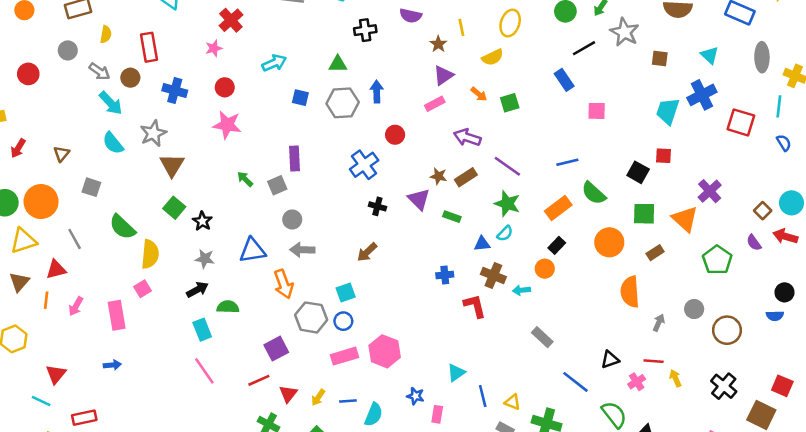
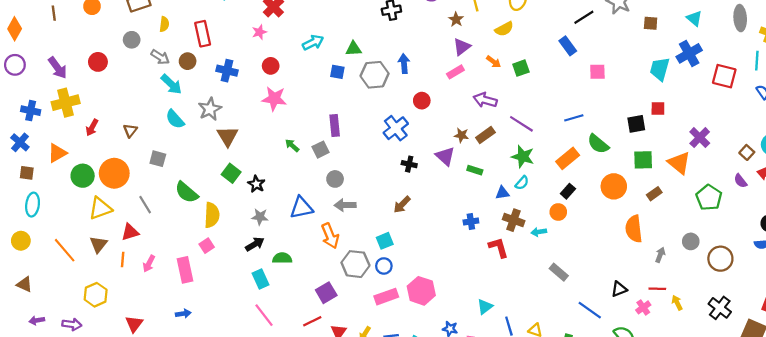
green triangle: (338, 64) -> (354, 49), moved
black square: (638, 172) -> (636, 124), turned -36

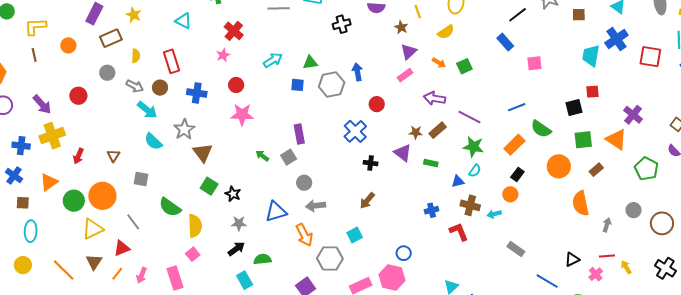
orange line: (123, 260) -> (117, 274), turned 40
blue circle: (384, 266) -> (404, 253), moved

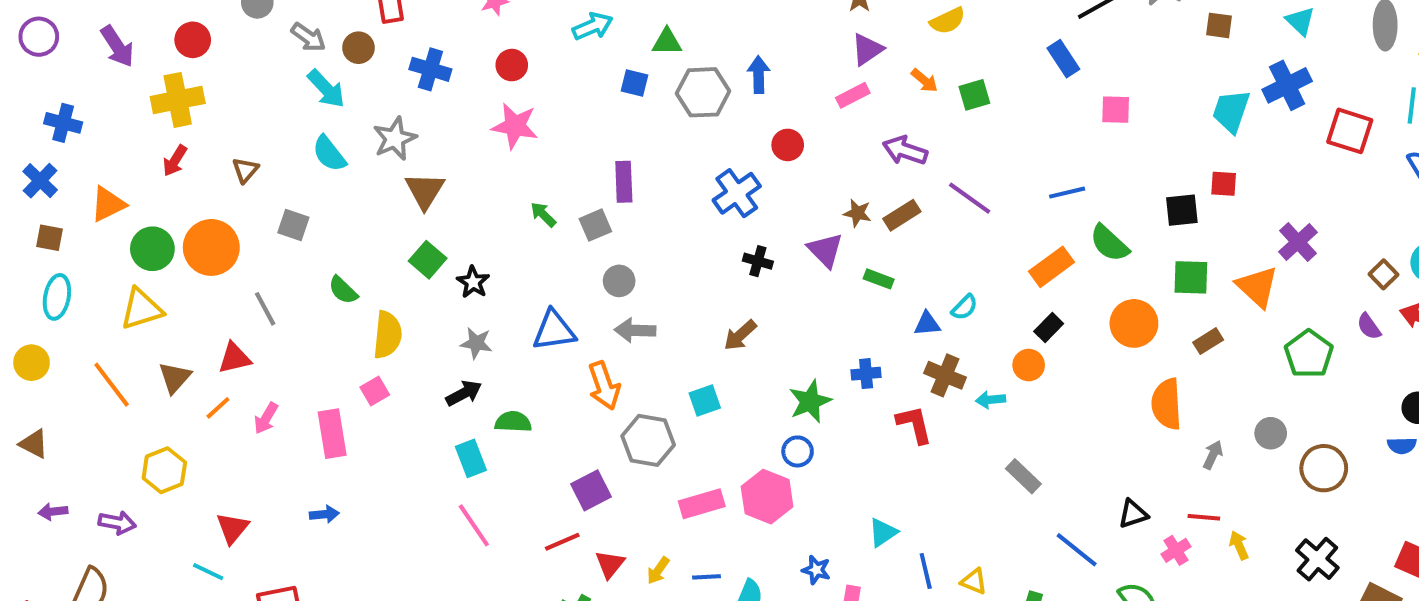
yellow cross: (52, 136) -> (178, 100), moved
green star: (473, 147) -> (810, 401), moved, turned 30
green semicircle: (170, 207) -> (343, 290), size x0.7
yellow triangle: (93, 229) -> (141, 309), moved

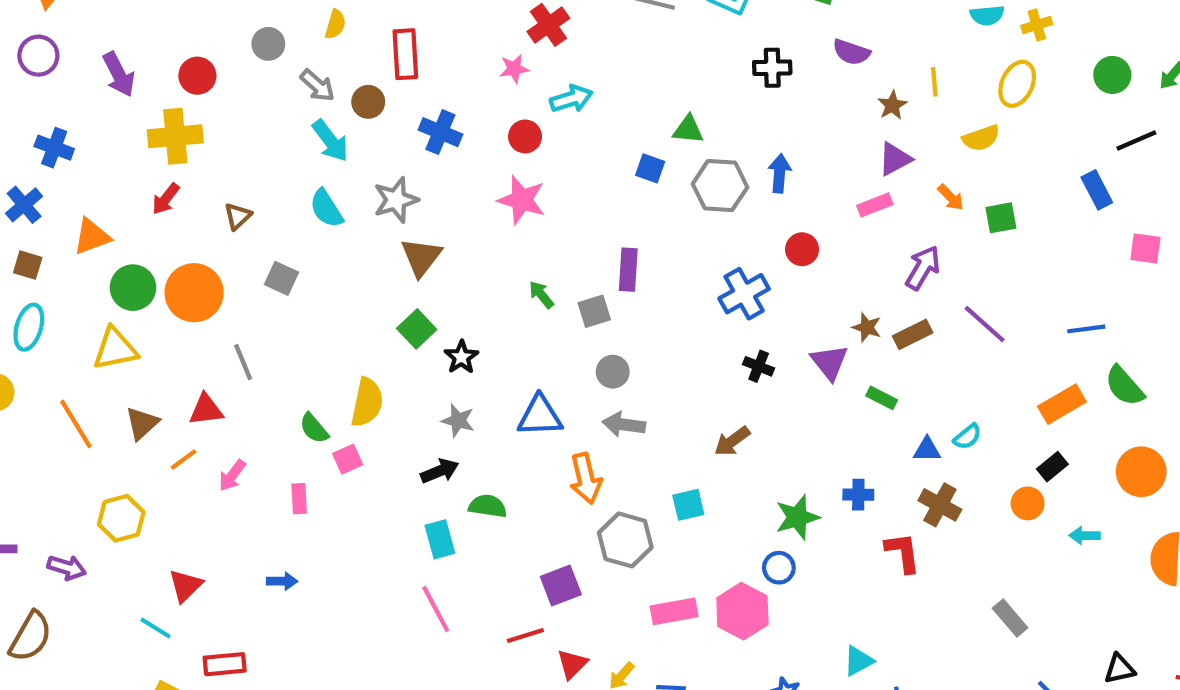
cyan arrow: (593, 26) -> (571, 99), moved
purple arrow: (905, 150) -> (923, 268), turned 96
green semicircle: (343, 290) -> (314, 428), moved
cyan arrow: (991, 400) -> (1084, 536), moved
pink rectangle: (332, 434) -> (299, 499), size x0.6

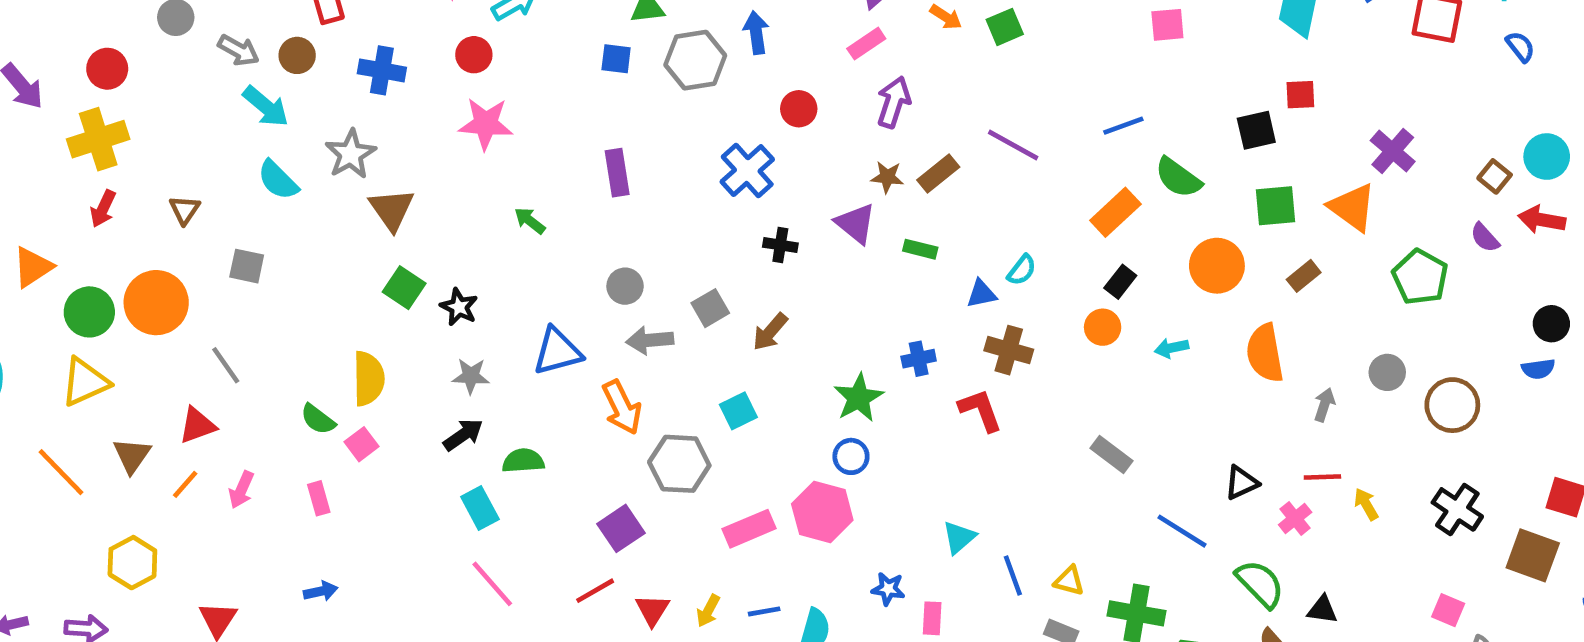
purple arrow: (923, 268) -> (894, 102), moved
gray square: (594, 311) -> (710, 308), moved

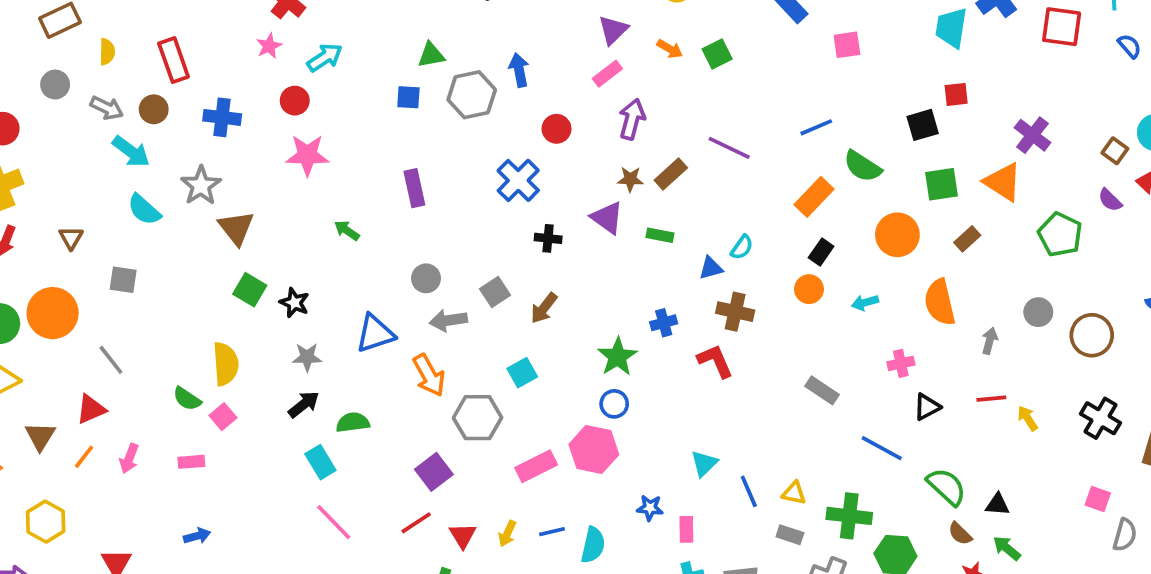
pink rectangle: (319, 498) -> (191, 462), turned -75
pink cross: (1295, 518) -> (901, 363), moved, turned 30

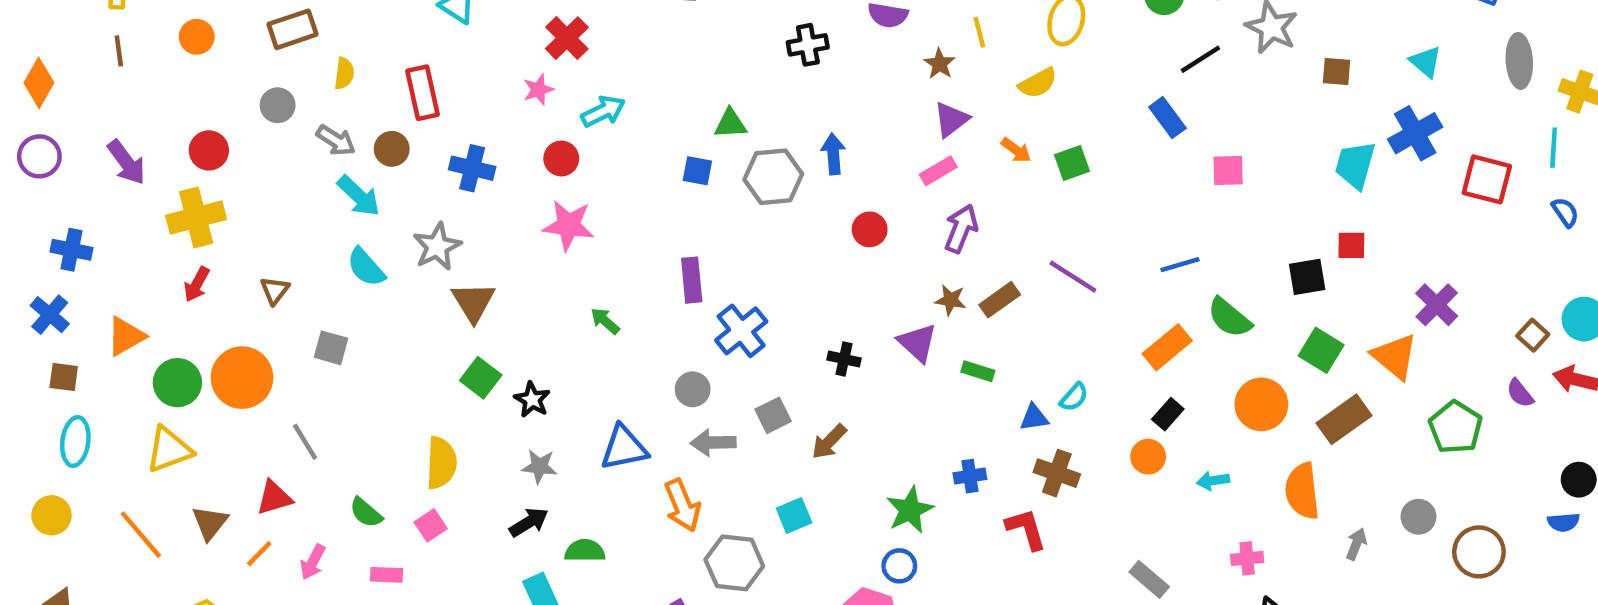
blue cross: (518, 180) -> (741, 331), moved
green square: (941, 184) -> (1321, 350), turned 33
brown rectangle: (967, 239) -> (1344, 419), size x1.6
green semicircle: (187, 399) -> (366, 513), moved

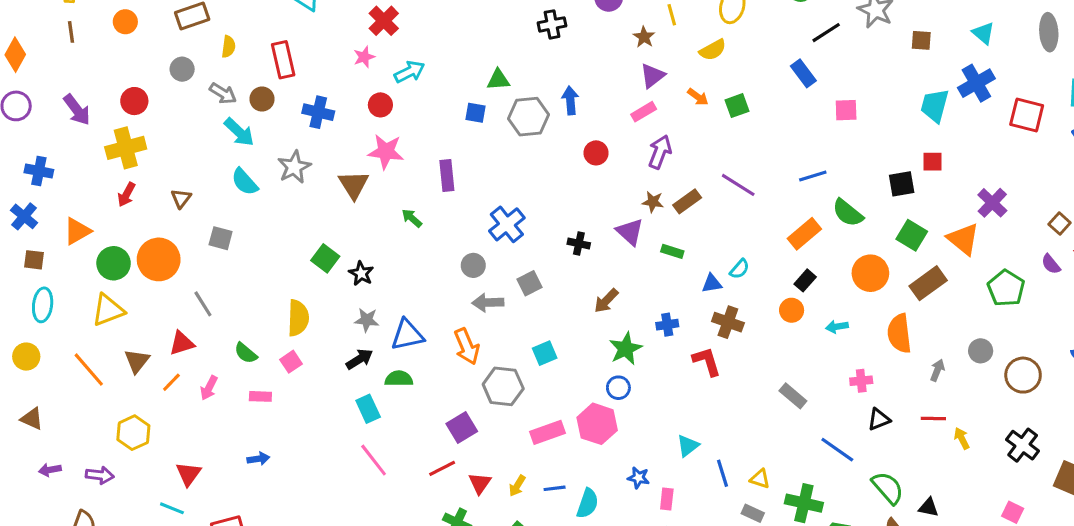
purple rectangle: (692, 280) -> (447, 176), moved
brown triangle: (473, 302) -> (354, 185), moved
brown arrow: (829, 442) -> (606, 301), moved
blue triangle: (624, 448) -> (407, 335), moved

